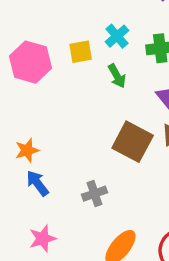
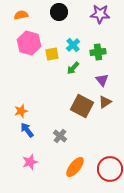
pink hexagon: (30, 62) -> (29, 43), moved
green arrow: (117, 76) -> (73, 68), turned 72
gray cross: (94, 194) -> (60, 136), turned -32

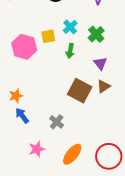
pink hexagon: (29, 43) -> (24, 47), moved
green cross: (98, 52) -> (96, 34), turned -35
green arrow: (73, 68) -> (70, 51), turned -32
pink star: (30, 162) -> (37, 149), moved

